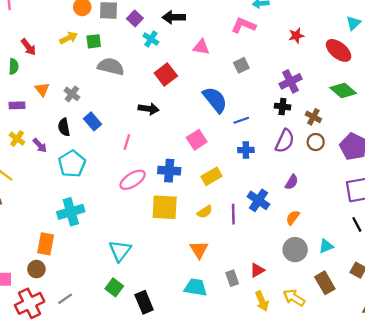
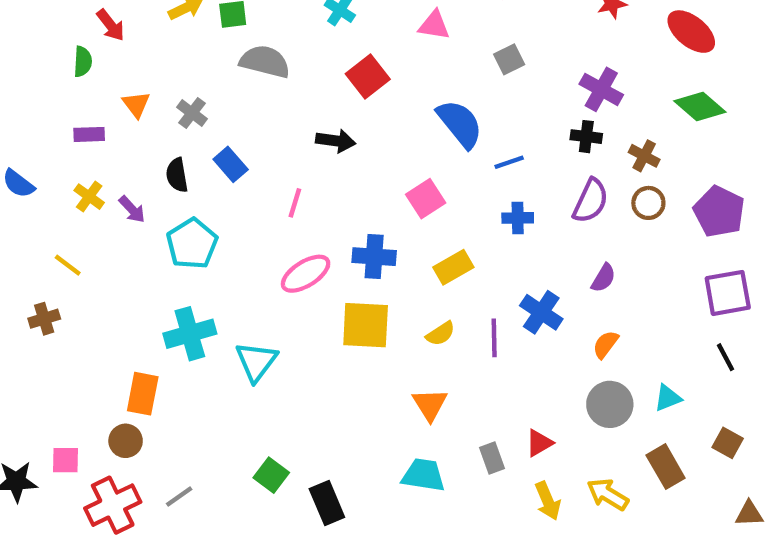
purple cross: (291, 81) -> (601, 89), turned -35
cyan triangle: (120, 251) -> (256, 362), moved

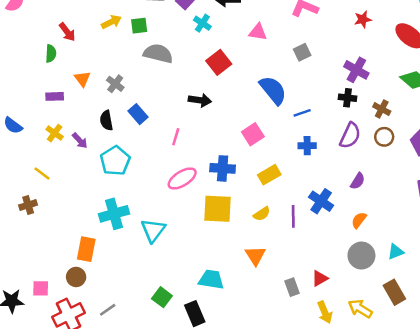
cyan trapezoid: (423, 475) -> (211, 280), moved

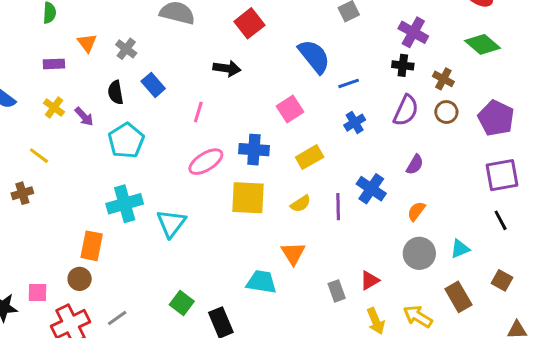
blue cross: (307, 146) -> (355, 123), turned -30
cyan trapezoid: (211, 280) -> (261, 282), moved

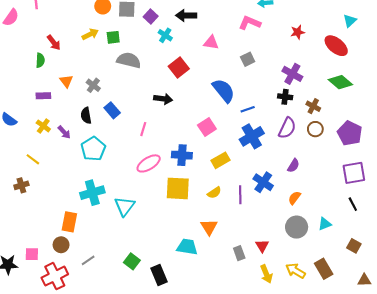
blue cross: (355, 123) -> (252, 136), size x1.6
red triangle: (370, 280) -> (262, 246), turned -32
brown rectangle: (458, 297) -> (324, 269), moved
gray line: (117, 318) -> (88, 260), moved

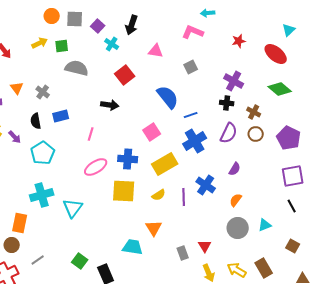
black arrow: (186, 15) -> (132, 25), turned -72
blue rectangle: (112, 110) -> (61, 116), turned -63
yellow rectangle: (220, 160) -> (165, 164), size x1.4

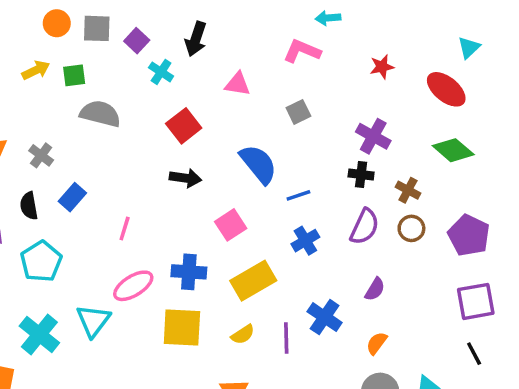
black arrow: (110, 105) -> (185, 178), moved
blue rectangle: (61, 116) -> (72, 197), turned -35
blue cross: (195, 141) -> (305, 241), size x0.7
cyan cross: (42, 195) -> (39, 334), turned -35
cyan triangle: (73, 208) -> (93, 321), moved

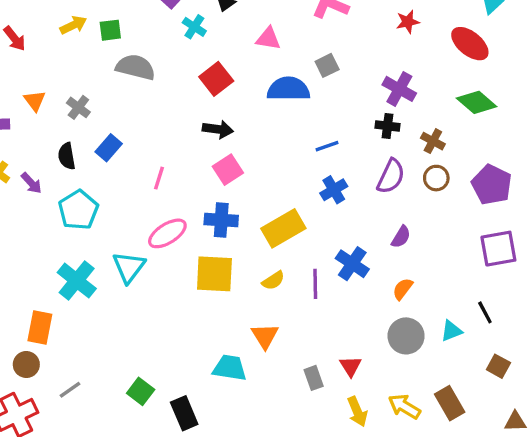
blue semicircle: (258, 164) -> (288, 89), moved, turned -51
pink square: (231, 225) -> (228, 170), moved
black line: (474, 354) -> (485, 312), moved

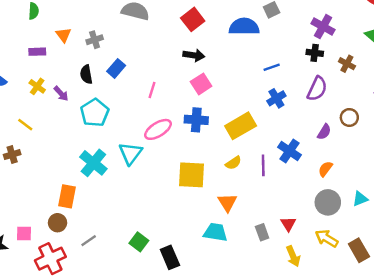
gray cross: (78, 107) -> (95, 40), turned 35
brown circle: (436, 178) -> (349, 117), moved
yellow square: (214, 274) -> (191, 175), moved
cyan trapezoid: (230, 368) -> (215, 232), moved
yellow arrow: (404, 407) -> (327, 238), moved

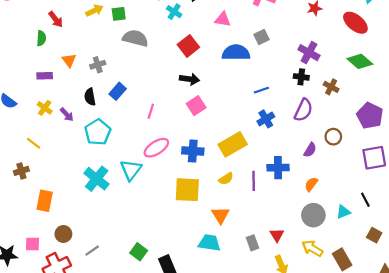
blue cross: (196, 120) -> (193, 151), moved
blue cross: (290, 151) -> (278, 168), turned -35
orange rectangle: (67, 196) -> (45, 201), moved

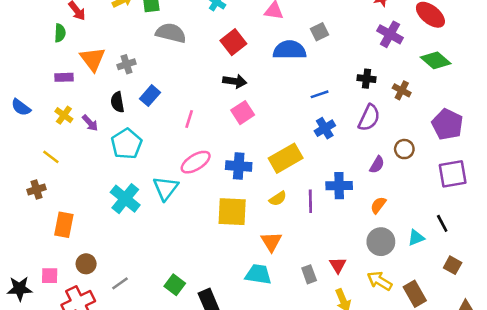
purple cross: (309, 53) -> (390, 34), moved
orange triangle: (69, 60) -> (93, 59), size x1.5

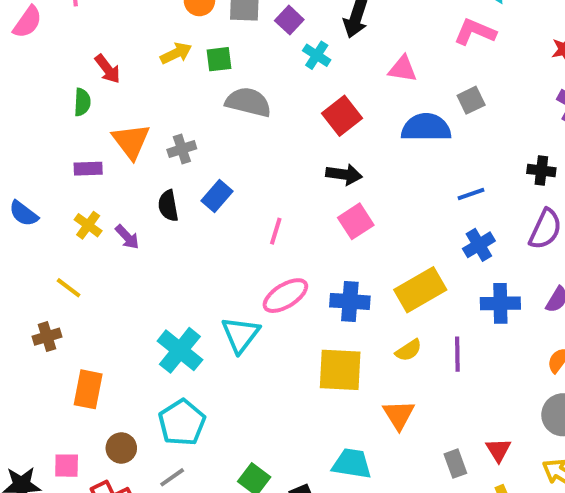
cyan pentagon: (127, 144) -> (182, 423), moved
blue cross: (339, 186) -> (500, 303), moved
cyan trapezoid: (258, 274) -> (352, 464), moved

